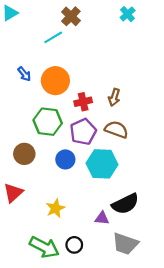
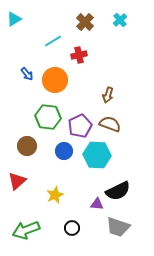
brown cross: (71, 16) -> (85, 22), moved
red cross: (83, 102) -> (79, 55), moved
green arrow: (44, 247) -> (26, 230), moved, turned 132

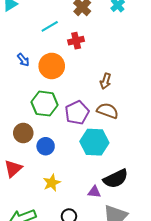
blue circle: (64, 151) -> (46, 146), moved

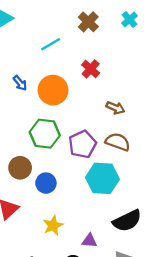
red cross: (76, 41) -> (91, 69), moved, turned -35
brown arrow: (106, 81) -> (115, 108), turned -84
purple triangle: (94, 192) -> (89, 241), moved

